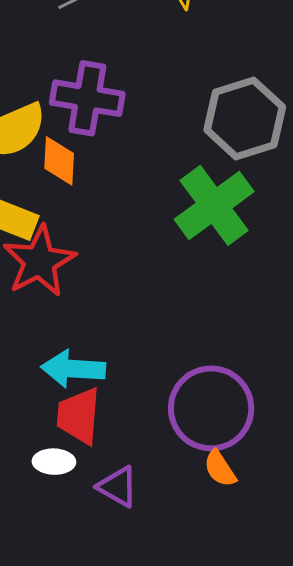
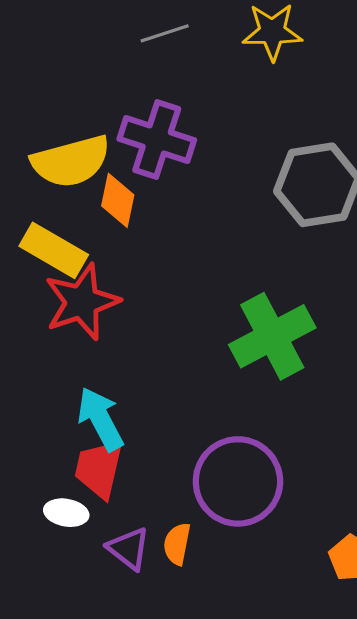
green cross: (214, 205) -> (272, 336), moved
cyan arrow: (73, 369) -> (101, 419), turned 50
orange semicircle: (220, 469) -> (177, 544), moved, turned 36

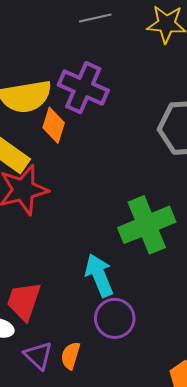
cyan arrow: (101, 419) -> (99, 275), moved
purple circle: (238, 481) -> (115, 318), size x0.7

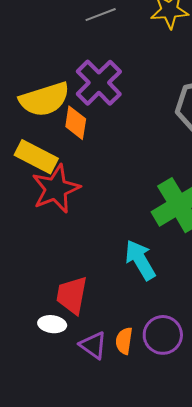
purple cross: (83, 88) -> (99, 83), turned 30
purple circle: (115, 318) -> (163, 335), moved

